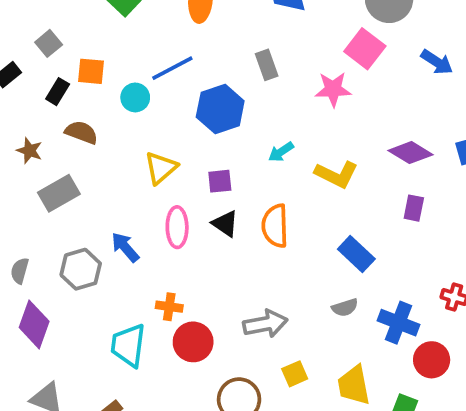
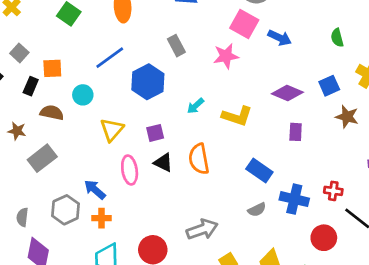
blue arrow: (437, 62) -> (280, 38), moved
cyan circle: (135, 97) -> (83, 95), moved
orange cross: (169, 307) -> (101, 218), moved
blue cross: (398, 323) -> (294, 199), moved

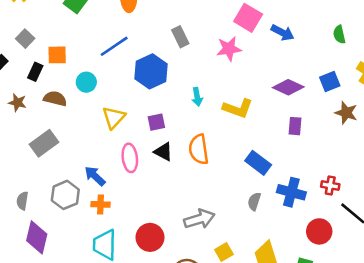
cyan arrow: (195, 106) -> (197, 97), turned -60
brown star: (17, 131) -> (17, 103), moved
gray semicircle: (257, 210) -> (254, 201), turned 132

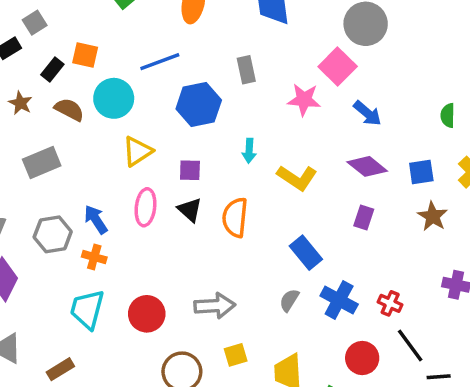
blue arrow: (283, 33) -> (367, 113), moved
gray square: (25, 39) -> (35, 23), moved
cyan circle: (86, 82) -> (114, 98), size x1.5

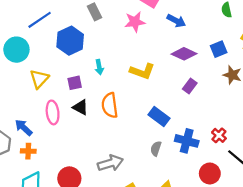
cyan arrow: (249, 151) -> (99, 67), moved
purple rectangle: (364, 217) -> (190, 86), turned 32
red cross: (390, 303) -> (219, 135), turned 32

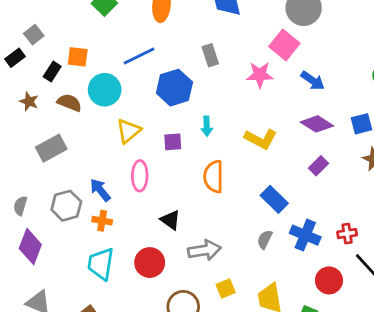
black triangle: (80, 107) -> (170, 220), moved
red cross: (219, 135) -> (347, 234), turned 32

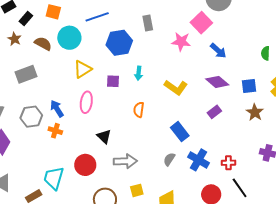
black rectangle: (52, 71) -> (26, 19), moved
orange semicircle: (214, 177) -> (139, 110), size x0.7
cyan trapezoid: (101, 264) -> (54, 178), moved

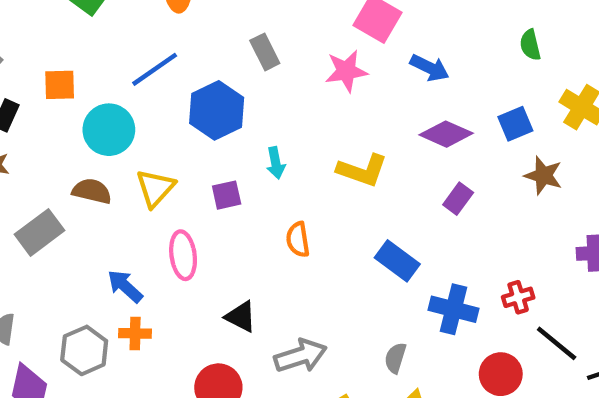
brown semicircle: (43, 44) -> (92, 191), moved
gray hexagon: (31, 117) -> (84, 350), moved
gray semicircle: (169, 159) -> (395, 358), moved

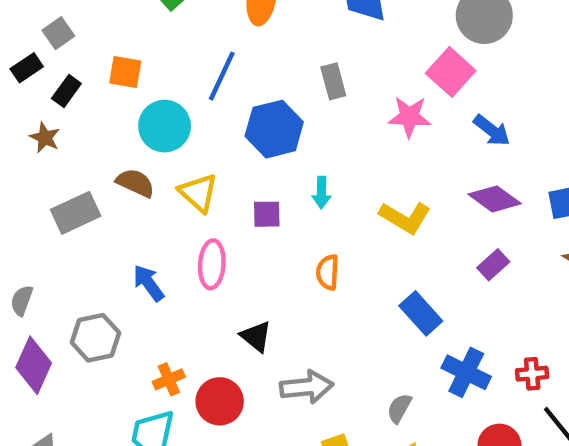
blue line: (155, 69) -> (222, 76), turned -42
yellow triangle: (155, 188) -> (198, 193), turned -42
orange cross: (135, 333) -> (169, 379), moved, turned -36

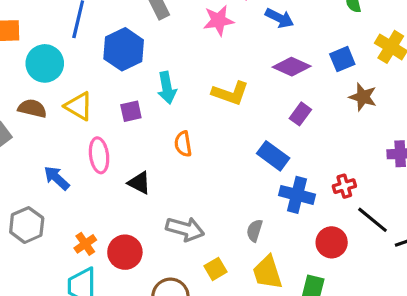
cyan arrow: (321, 193) -> (167, 88), size x1.4
blue rectangle: (421, 313) -> (273, 156), moved
black triangle: (256, 336) -> (139, 183), moved
gray arrow: (307, 387) -> (185, 229), turned 33

